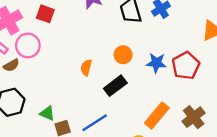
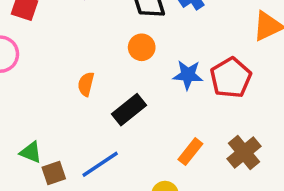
orange circle: (123, 55) -> (142, 47), moved
orange rectangle: (157, 116) -> (190, 152), size x0.7

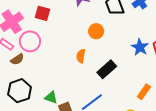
orange circle: (142, 47) -> (96, 31), moved
blue star: (188, 75) -> (140, 47), turned 30

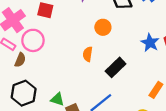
brown semicircle: (17, 59) -> (20, 60), turned -32

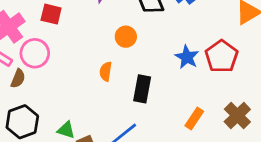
black rectangle: (116, 67) -> (142, 89), turned -36

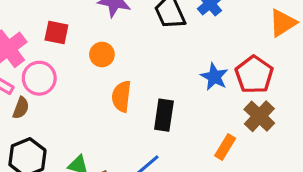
orange circle: (126, 37) -> (102, 54), moved
orange semicircle: (106, 71) -> (121, 96), size x1.4
brown cross: (237, 116) -> (259, 116), moved

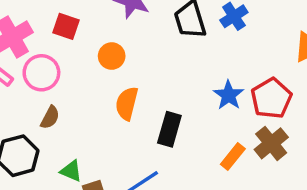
brown semicircle: (21, 108) -> (50, 117), moved
orange rectangle: (225, 147) -> (233, 156), moved

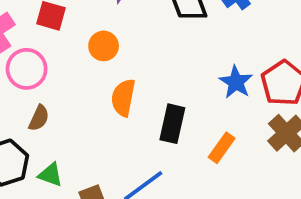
orange rectangle: (233, 156) -> (222, 148), moved
green triangle: (71, 171) -> (50, 175), moved

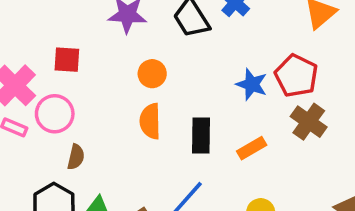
orange circle: (104, 46) -> (152, 74), moved
orange rectangle: (222, 148) -> (252, 148), turned 36

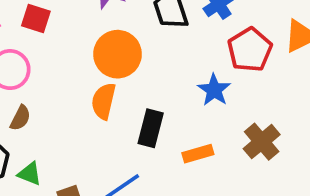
orange circle: (152, 74) -> (118, 54), size x1.6
red pentagon: (296, 76) -> (250, 50), moved

